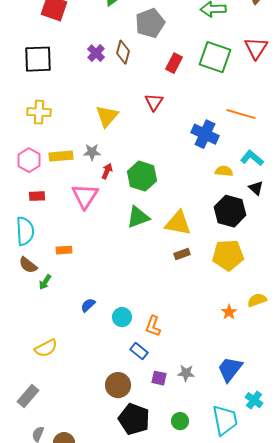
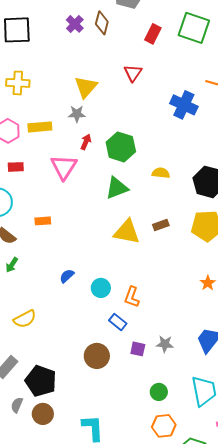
gray star: (92, 152) -> (77, 114), moved
yellow semicircle: (224, 171) -> (161, 173), moved
yellow triangle: (178, 223) -> (127, 232), moved
green arrow: (45, 282) -> (12, 265), moved
black pentagon: (134, 419) -> (41, 381), moved

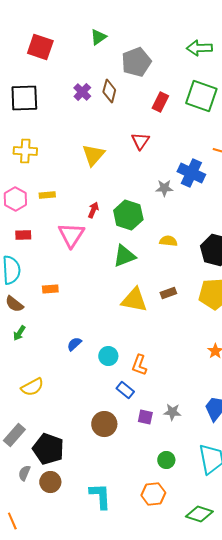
gray star: (77, 114) -> (164, 188), moved
yellow rectangle: (40, 127) -> (47, 195), size x0.7
orange hexagon: (164, 426) -> (153, 494), moved

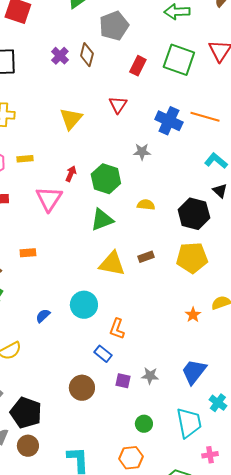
blue cross: (191, 173) -> (169, 121), moved
blue semicircle: (74, 344) -> (43, 316), moved
cyan circle: (108, 356) -> (84, 305), moved, size x1.4

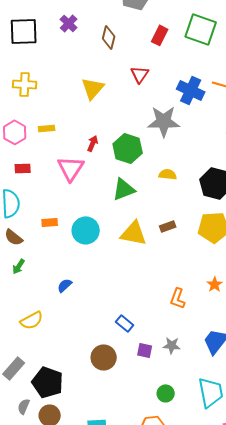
brown diamond: (87, 55) -> (109, 37), moved
purple cross: (60, 56) -> (69, 23), moved
gray star: (142, 152) -> (164, 121), size x1.8
cyan circle: (84, 305) -> (86, 230), moved
orange L-shape: (117, 329) -> (178, 298), moved

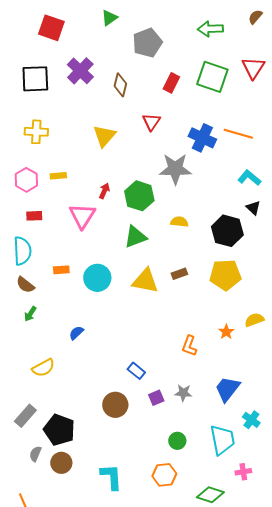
purple cross: (69, 23) -> (80, 71), size x1.5
purple square: (145, 350) -> (156, 398), turned -35

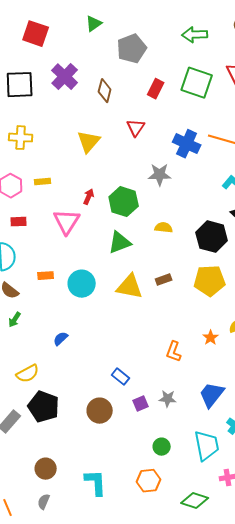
gray star: (175, 169) -> (160, 175), size x0.7
black pentagon: (59, 430) -> (44, 407), moved
gray semicircle: (35, 454) -> (44, 502), moved

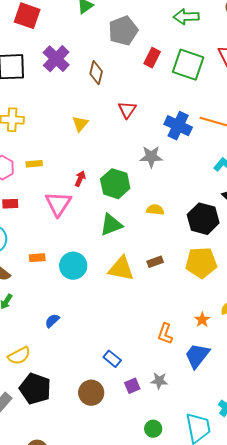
red rectangle: (156, 89) -> (152, 58), moved
yellow triangle: (89, 142) -> (80, 124), size x0.7
blue trapezoid: (212, 395) -> (197, 356), moved

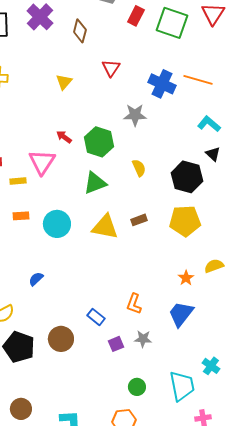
yellow rectangle: (34, 164) -> (18, 181), moved
red arrow: (80, 179) -> (64, 137), turned -77
yellow semicircle: (155, 210) -> (139, 168), turned 60
orange L-shape: (165, 334) -> (134, 304), moved
brown circle: (91, 393) -> (61, 339), moved

